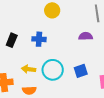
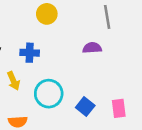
yellow arrow: (29, 69) -> (13, 81), moved, turned -120
blue square: (81, 71) -> (85, 107), moved, turned -32

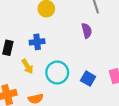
purple semicircle: (92, 48) -> (87, 31), turned 88

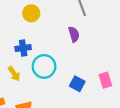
cyan circle: (57, 73) -> (44, 66), moved

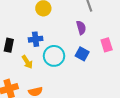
pink rectangle: (105, 80) -> (107, 45), moved
blue square: (77, 84) -> (82, 54), moved

